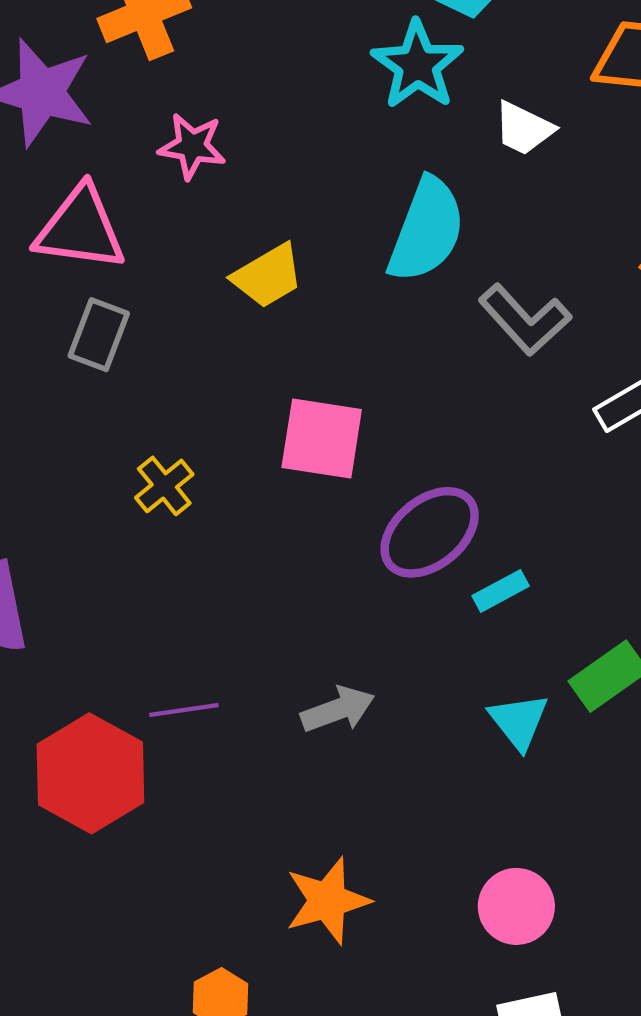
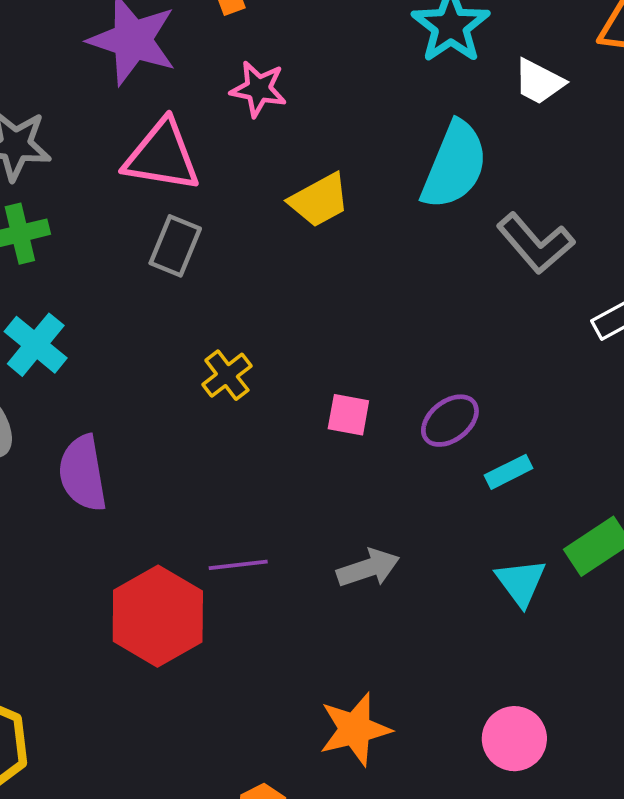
pink square: (322, 438) -> (348, 415), moved, size x0.6
purple ellipse: (430, 532) -> (450, 421), size x0.7

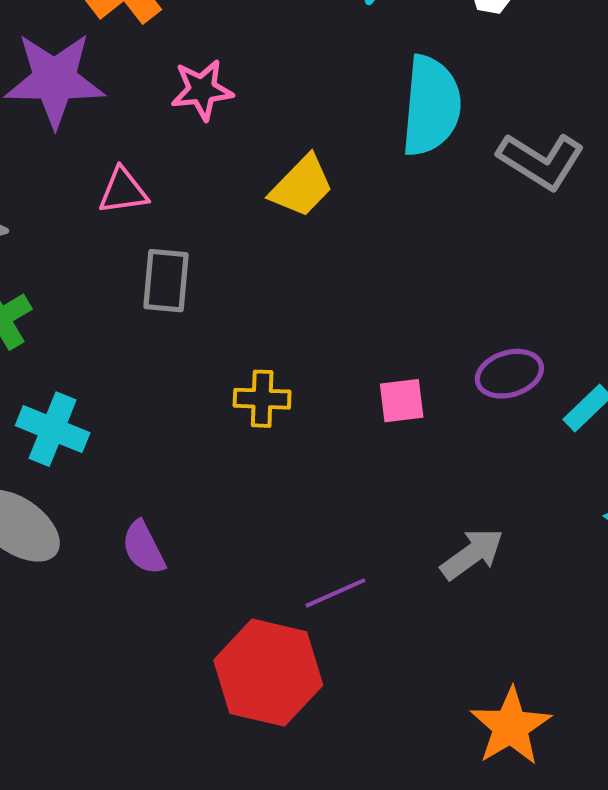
pink triangle: (162, 156) -> (123, 191), size x0.6
yellow cross: (227, 375) -> (262, 399), turned -33
purple ellipse: (450, 421) -> (509, 374), turned 38
purple semicircle: (83, 473) -> (143, 548), size x0.7

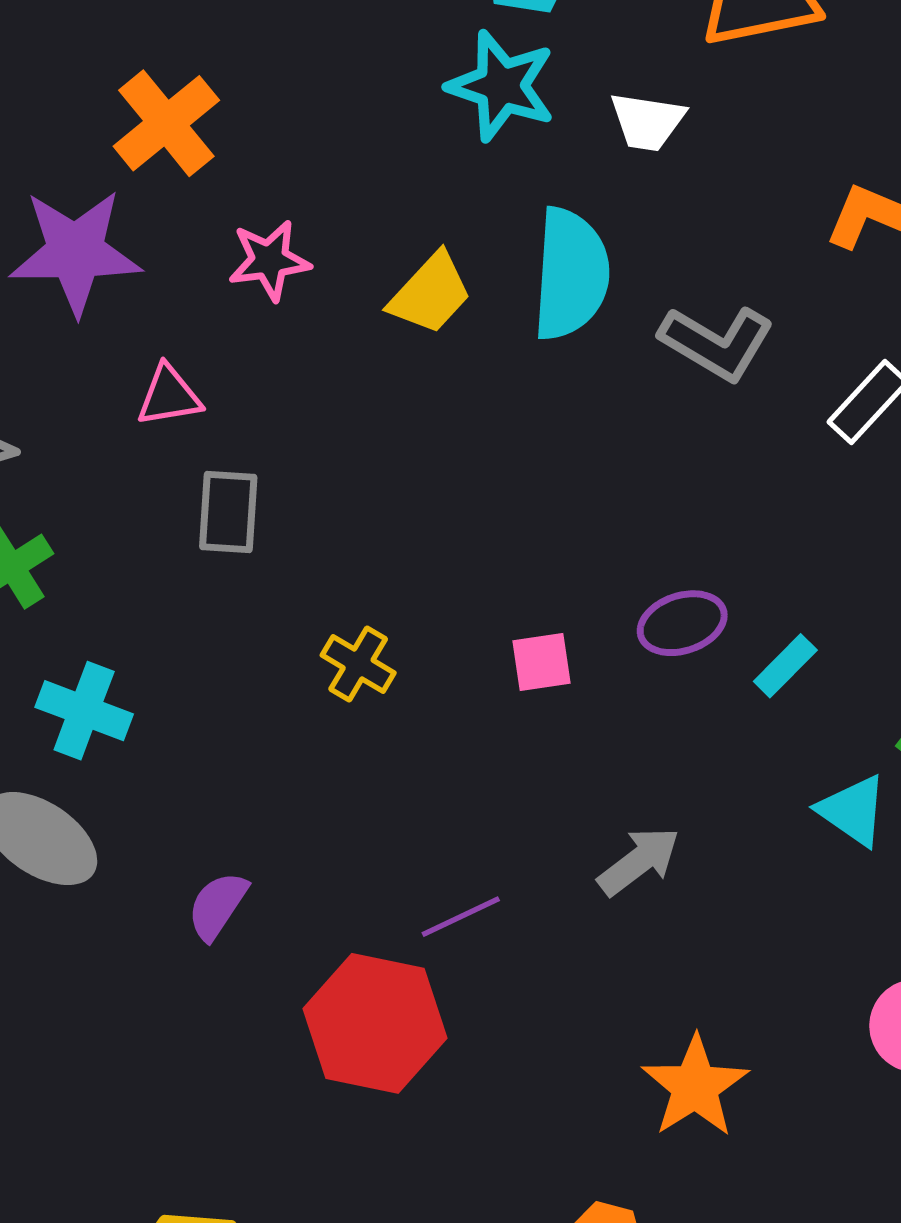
yellow trapezoid: (302, 186) -> (430, 293), moved
yellow cross: (262, 399) -> (358, 664), turned 30
purple semicircle: (143, 548) -> (218, 906), moved, turned 62

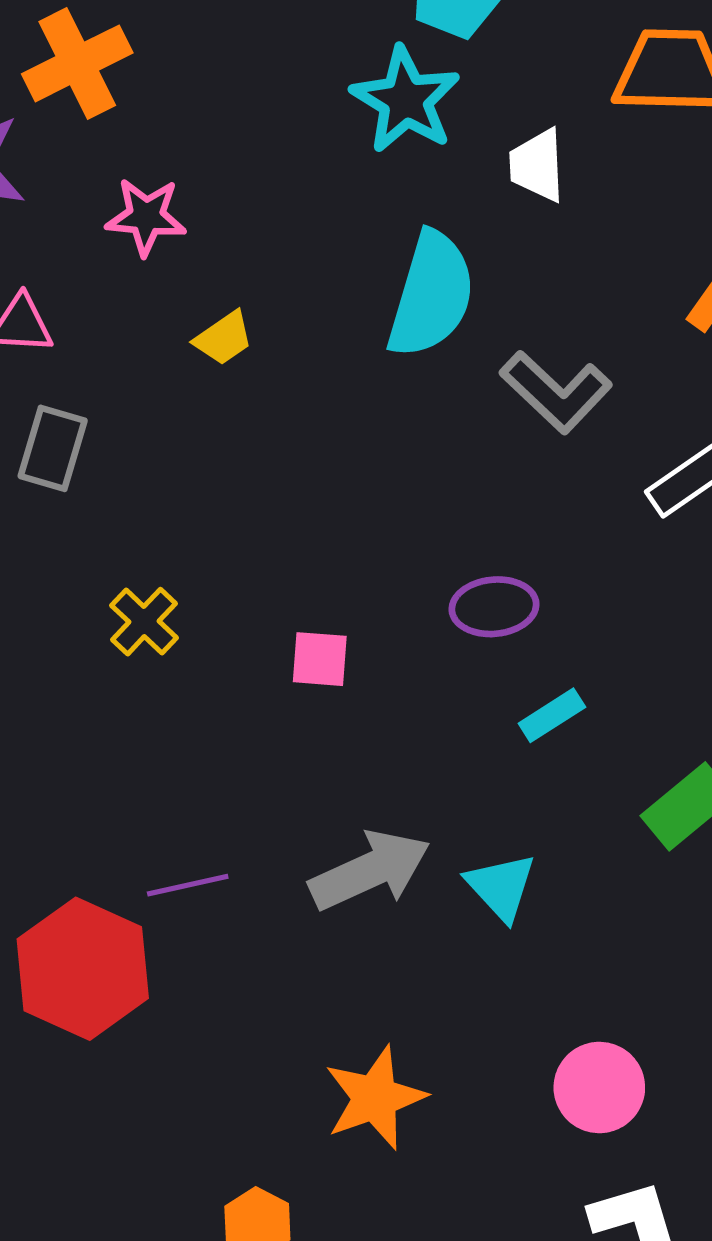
white trapezoid: (647, 121) -> (537, 165), turned 66
yellow trapezoid: (430, 293) -> (224, 338), moved, size x0.7
purple ellipse: (682, 623) -> (494, 607), moved
cyan triangle: (853, 810) -> (501, 887), moved
gray arrow: (639, 861) -> (370, 871), size x1.4

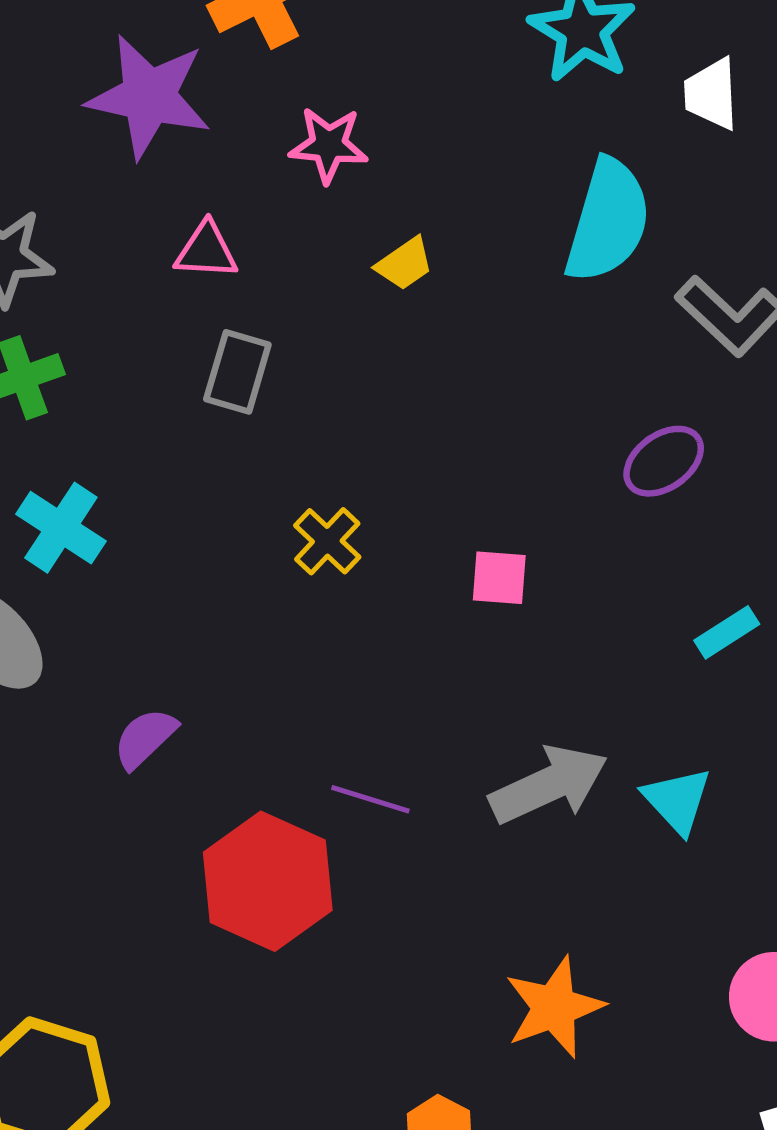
purple ellipse: (494, 607) -> (664, 461), moved, turned -30
purple line: (188, 885) -> (370, 799), turned 30

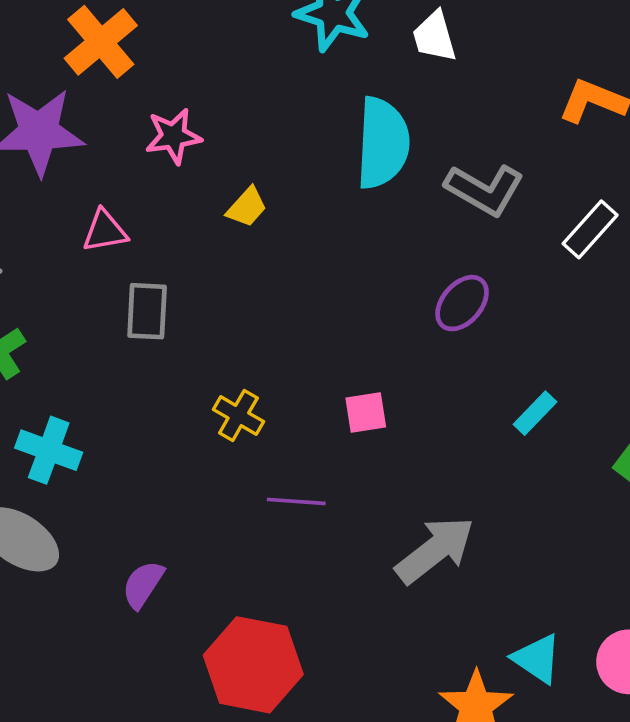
purple line: (370, 799) -> (296, 501), moved
cyan triangle: (677, 800) -> (537, 659), moved

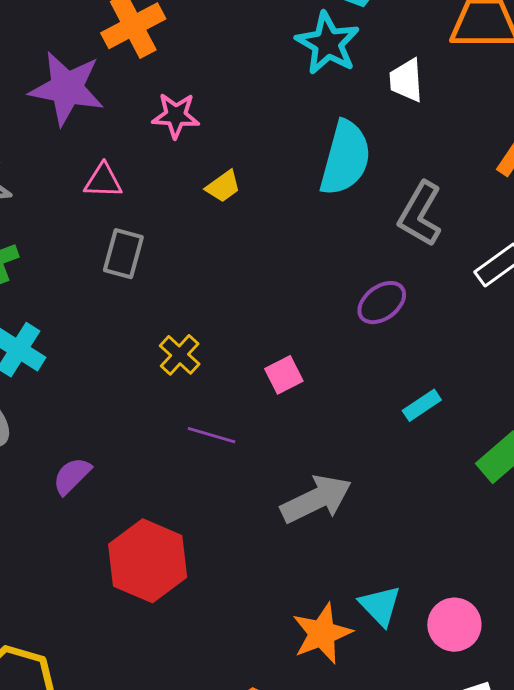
gray L-shape: (485, 190) -> (420, 214), turned 78
pink square: (366, 413) -> (284, 375), turned -30

